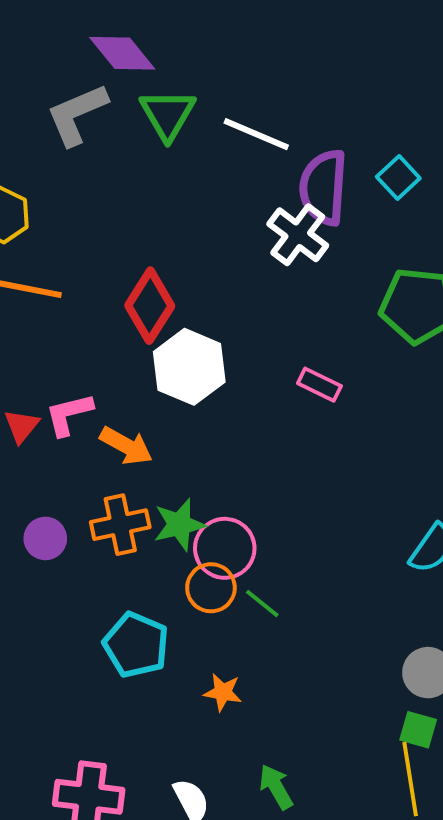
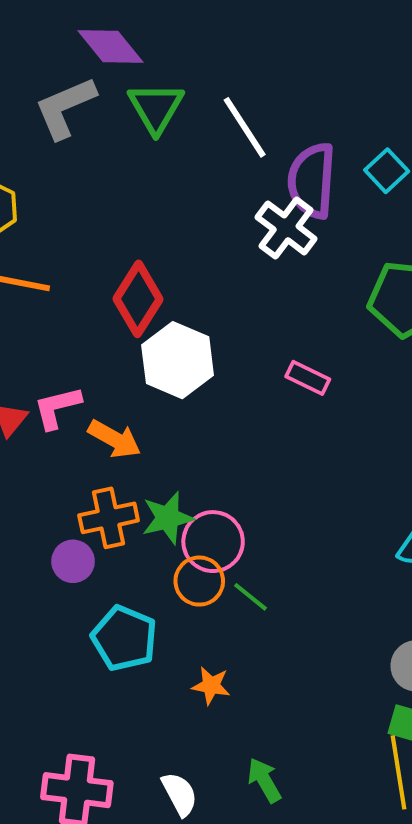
white line: (256, 134) -> (245, 127), turned 34
purple circle: (45, 538) -> (73, 561), moved

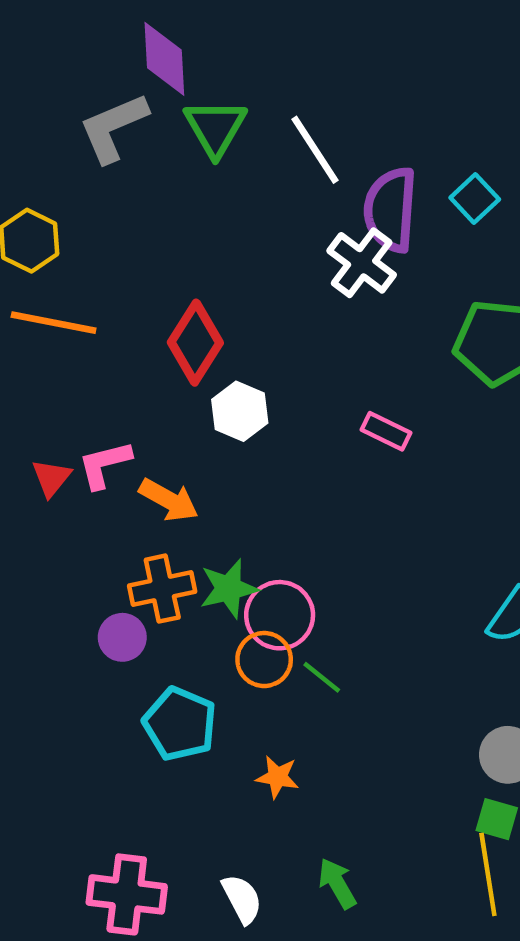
purple diamond: (110, 46) -> (164, 59), turned 36
white hexagon: (178, 360) -> (240, 411), size x0.7

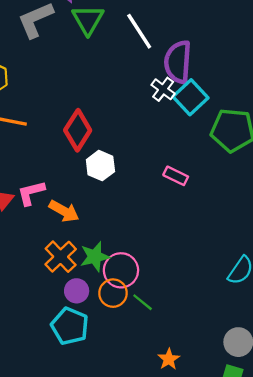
cyan square: (475, 199) -> (190, 97), moved, size x1.4
white cross: (362, 263) -> (163, 89), size x0.7
orange cross: (162, 589) -> (61, 257), turned -32
purple circle: (122, 637) -> (77, 291), moved
orange star: (277, 777) -> (169, 359), moved, turned 30

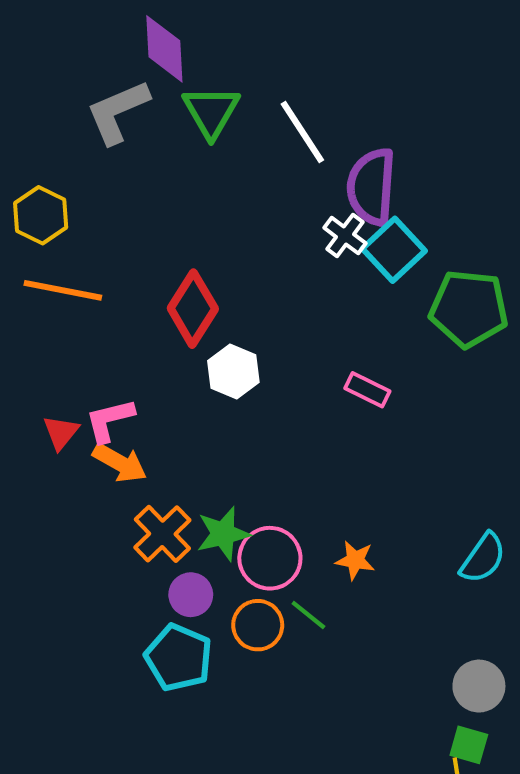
orange arrow: (64, 211) -> (120, 463), moved
orange circle: (113, 293) -> (258, 625), moved
orange star: (169, 359) -> (355, 560), moved, turned -30

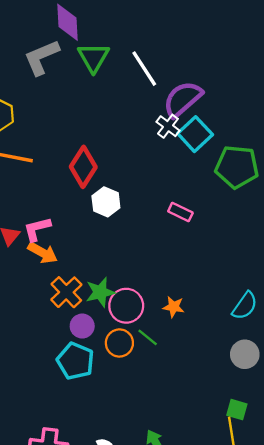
purple semicircle: (371, 187) -> (183, 99), turned 45
gray circle: (479, 686) -> (245, 354), moved

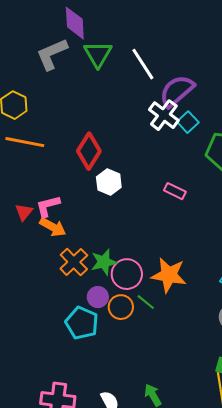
white cross: (168, 126) -> (164, 115), size x1.4
cyan square: (195, 134) -> (188, 122), size x0.7
orange star: (174, 307) -> (169, 275), size x1.8
purple circle: (82, 326) -> (98, 297), moved

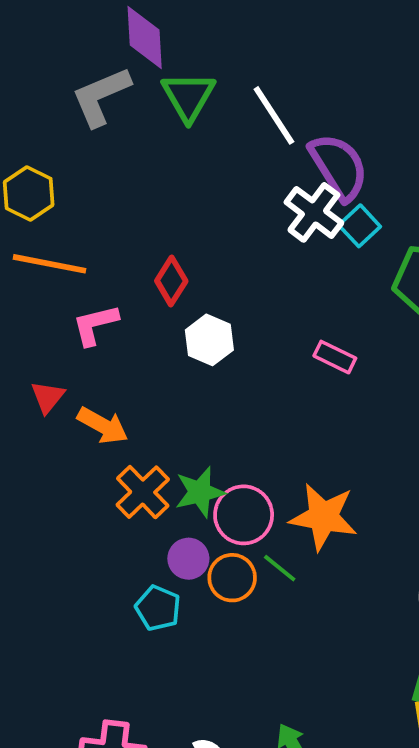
purple semicircle: (177, 91) -> (339, 167), turned 99
red diamond: (89, 151) -> (171, 281), size x0.7
pink L-shape: (48, 206) -> (95, 325), moved
cyan pentagon: (82, 323) -> (158, 608), size x0.7

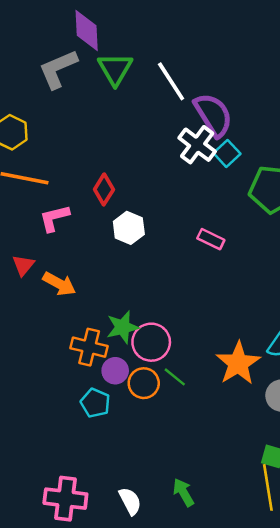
orange cross: (143, 492) -> (89, 347), moved, turned -32
orange star: (323, 517) -> (238, 363), moved, turned 30

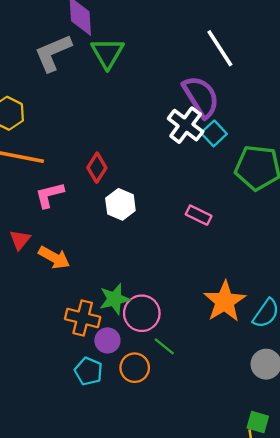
white line: (171, 81) -> (220, 48), moved
orange star: (238, 363) -> (225, 301), moved
orange circle: (144, 383) -> (135, 368), moved

